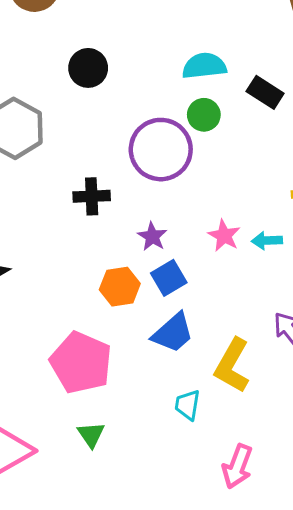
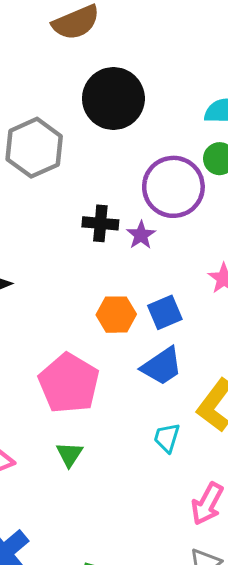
black circle: (88, 68) -> (113, 99), size x1.6
purple star: (152, 237) -> (141, 235), moved

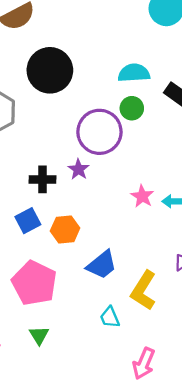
black cross: (100, 223) -> (42, 179), moved
blue square: (165, 312) -> (28, 221), moved
cyan trapezoid: (167, 438) -> (110, 317), turned -35

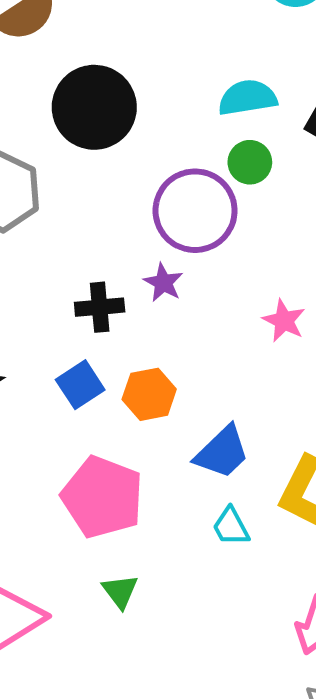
cyan trapezoid: (110, 317) -> (231, 527), moved

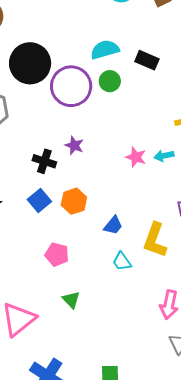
purple circle: (195, 211) -> (71, 86), moved
black cross: (100, 307) -> (44, 161), turned 30
blue trapezoid: (222, 452) -> (113, 225), size x0.7
pink pentagon: (102, 497) -> (57, 254), size x0.6

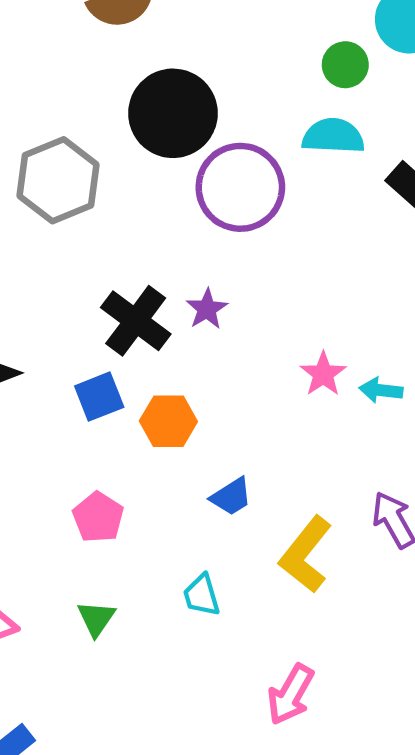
green circle: (110, 81) -> (345, 65), moved
black cross: (44, 161) -> (136, 321), size x1.4
cyan trapezoid: (122, 261) -> (202, 595), moved

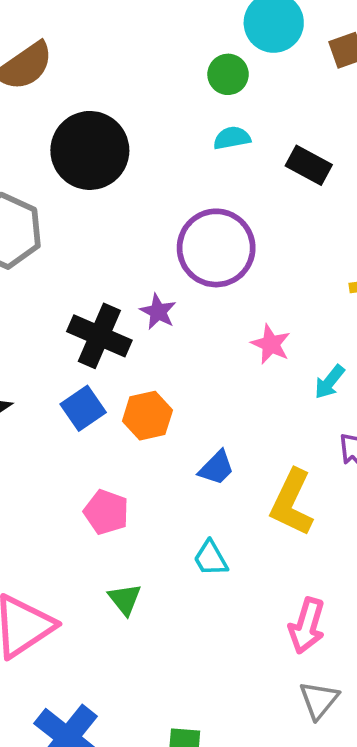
cyan semicircle: (333, 136) -> (232, 138), size x0.7
purple circle: (240, 187) -> (216, 248), moved
cyan arrow: (381, 390) -> (329, 382), moved, turned -45

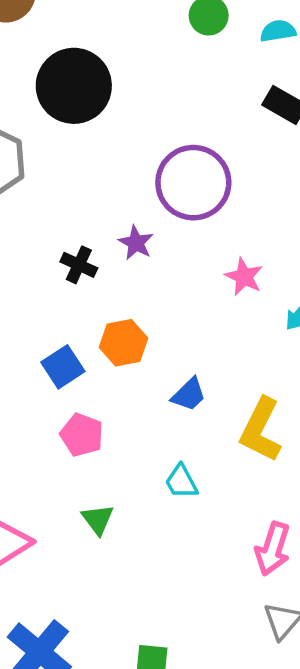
cyan semicircle: (232, 138) -> (278, 31), moved
black cross: (99, 336) -> (79, 265), size x0.6
blue square: (83, 408) -> (63, 367), moved

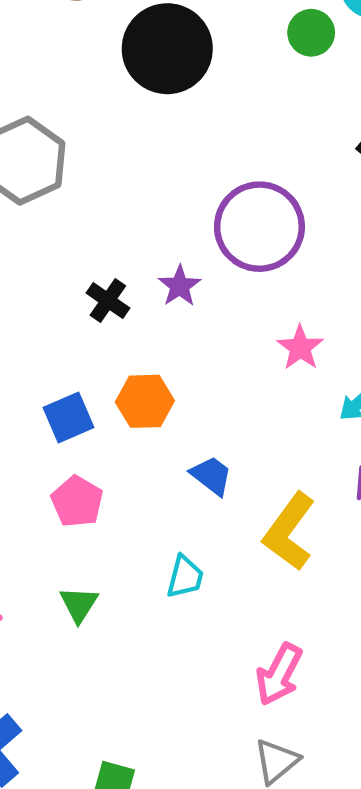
black circle: (74, 86) -> (167, 49), moved
blue trapezoid: (189, 395) -> (211, 476), turned -108
cyan trapezoid: (181, 482) -> (185, 577), turned -147

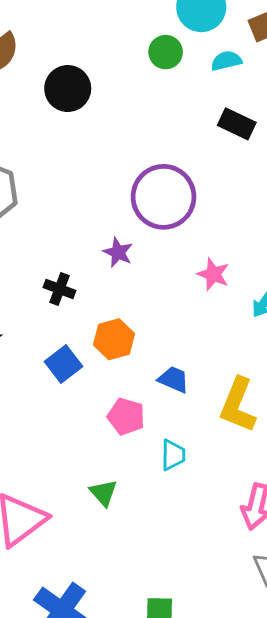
black circle: (167, 49) -> (68, 89), size x0.7
black cross: (108, 300) -> (59, 289), moved
pink pentagon: (77, 502) -> (126, 416), moved

